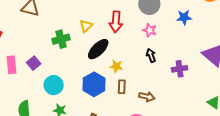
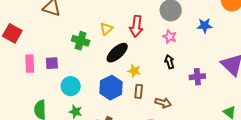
green cross: (61, 39) -> (81, 41), turned 30
purple square: (34, 63) -> (52, 63), turned 32

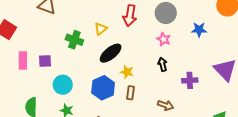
red arrow: (136, 26) -> (130, 16), moved
brown arrow: (163, 103) -> (166, 105), moved

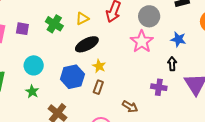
pink star: (164, 39) -> (142, 42), size x1.6
purple square: (45, 61) -> (22, 29), moved
black arrow: (163, 64) -> (172, 64), moved

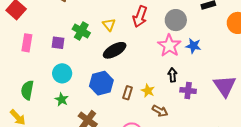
yellow triangle: (82, 18) -> (109, 25), turned -40
purple square: (22, 29) -> (58, 43), moved
blue star: (178, 39) -> (193, 46), moved
black arrow: (172, 64) -> (172, 75), moved
yellow star: (99, 66) -> (148, 91), moved

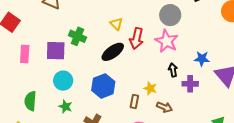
red arrow: (140, 17) -> (137, 39), moved
yellow triangle: (109, 25) -> (116, 24), moved
purple square: (58, 43) -> (56, 51), size x1.5
blue star: (193, 46) -> (202, 59), moved
brown rectangle: (128, 93) -> (134, 102), moved

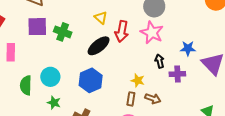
purple square: (56, 51) -> (37, 27), moved
green semicircle: (30, 101) -> (26, 85), moved
brown rectangle: (134, 102) -> (131, 99), moved

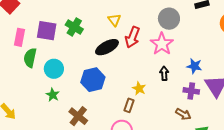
purple square: (37, 27) -> (47, 31), moved
purple cross: (177, 74) -> (191, 91), moved
green semicircle: (26, 85) -> (30, 58), moved
brown arrow: (153, 99) -> (183, 114), moved

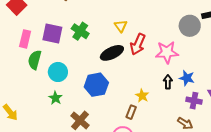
gray circle: (169, 19) -> (190, 26), moved
pink star: (162, 44) -> (167, 52), turned 30
blue star: (194, 66) -> (187, 78), moved

